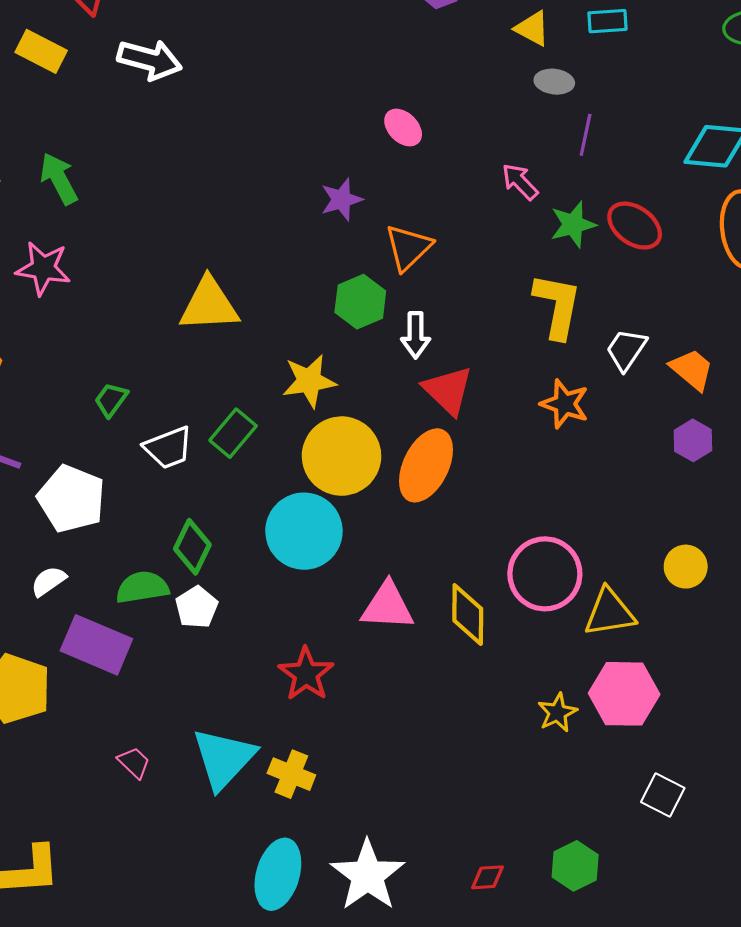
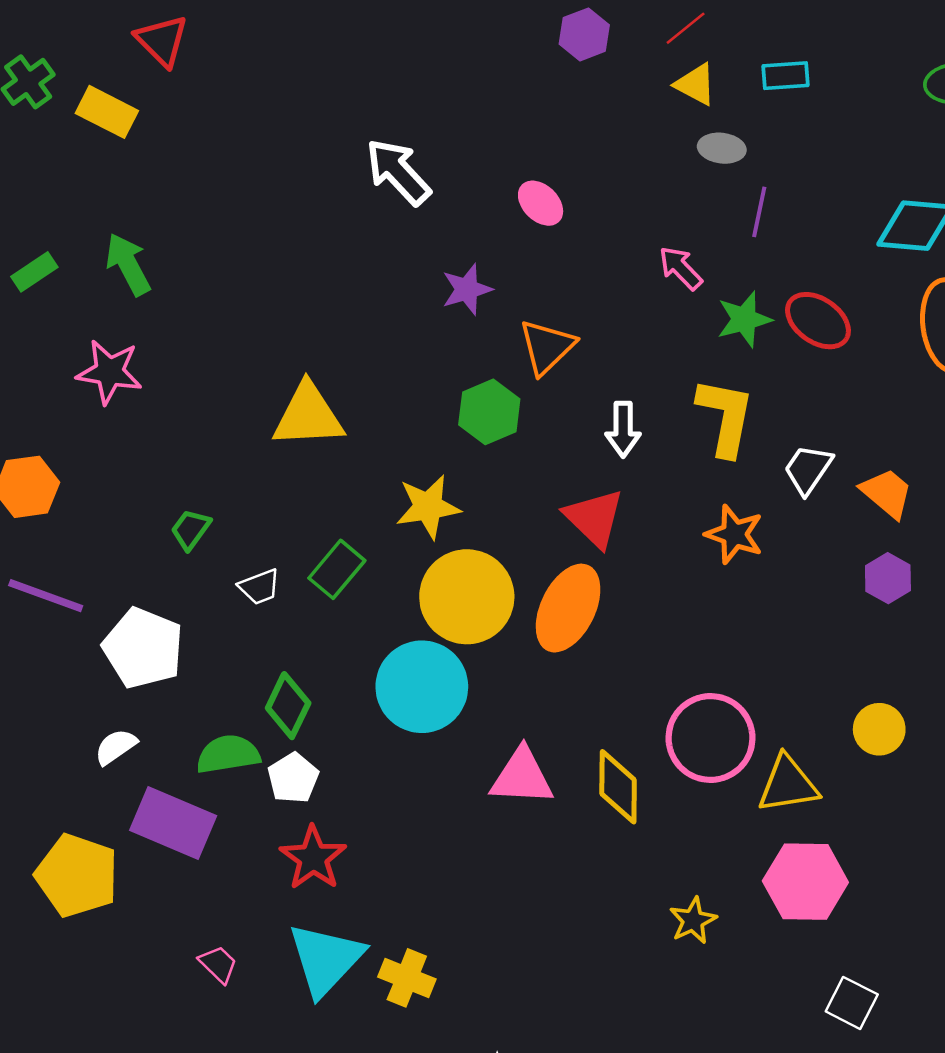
white arrow: (150, 60) -> (398, 172), moved, turned -148
white arrow: (416, 335) -> (623, 429), moved
white trapezoid: (168, 448) -> (259, 587), size x0.7
red star: (306, 674) -> (313, 858), moved
yellow star: (557, 713) -> (693, 920), moved

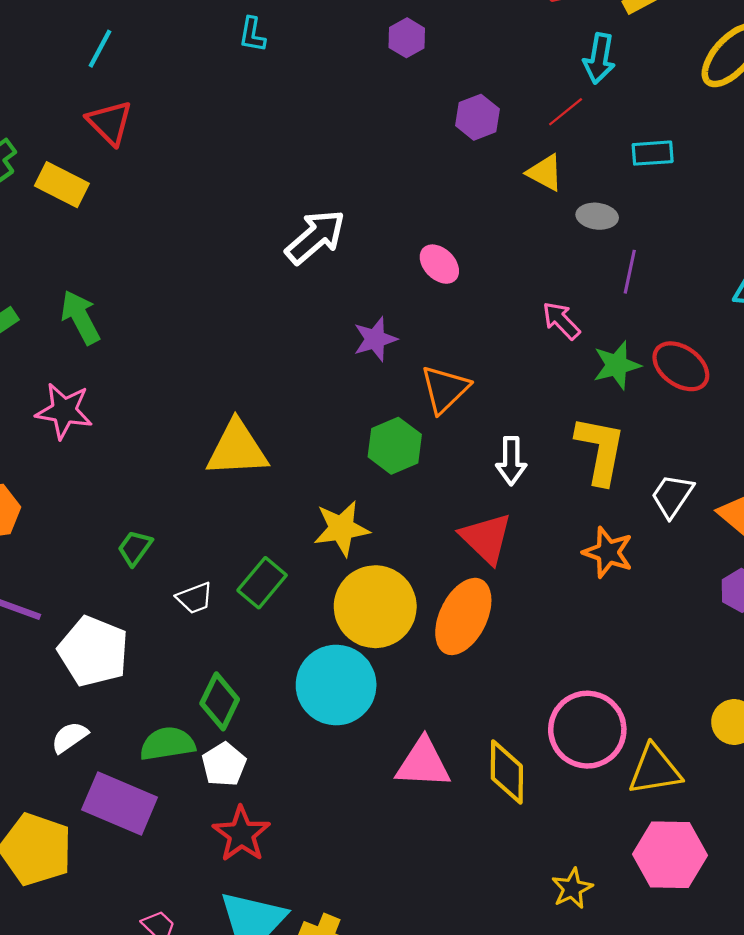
yellow triangle: (696, 84) -> (545, 173), moved
white arrow: (398, 172) -> (315, 237), turned 92

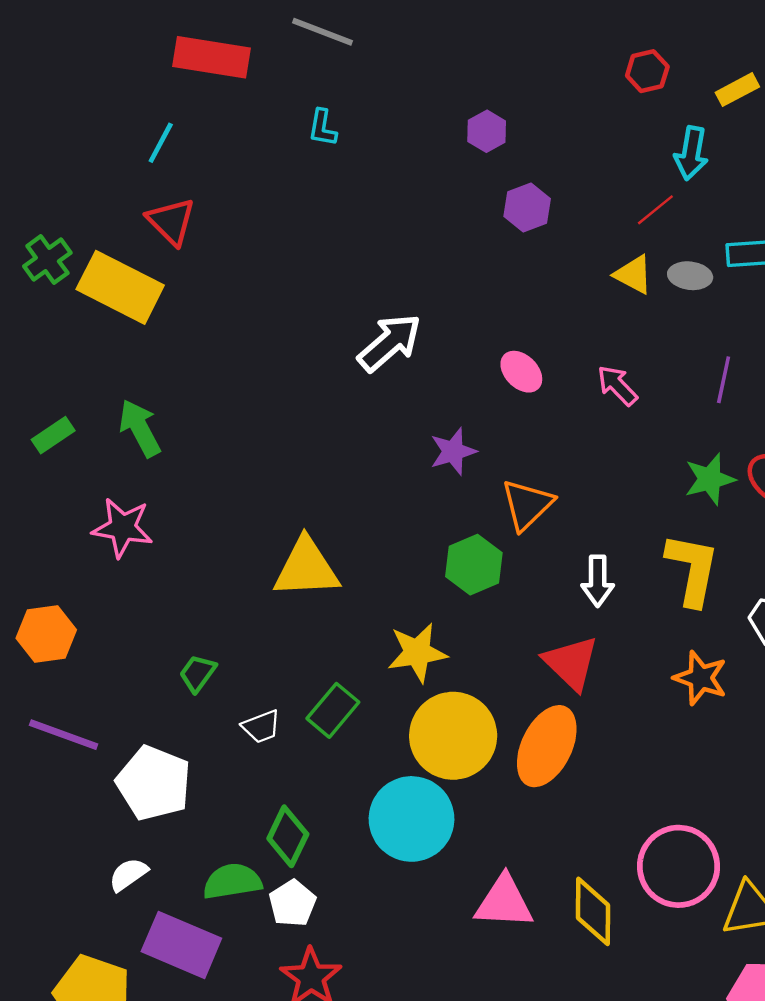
purple hexagon: (477, 117) -> (527, 208), moved
yellow rectangle: (62, 185) -> (120, 287), size x1.5
gray ellipse: (597, 216) -> (690, 276), moved
pink arrow: (561, 321) -> (617, 386), moved

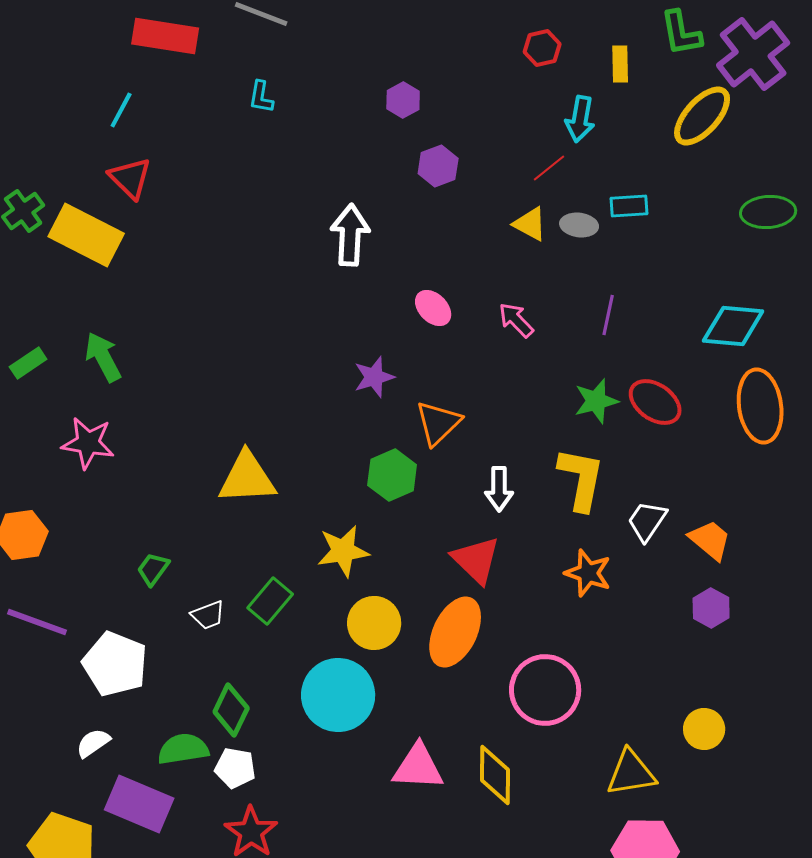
yellow rectangle: (737, 90) -> (620, 64), turned -63
white arrow: (390, 343) -> (350, 235), moved, turned -46
yellow circle: (453, 736) -> (374, 623), size x0.7
pink circle: (679, 866) -> (545, 690), moved
white pentagon: (292, 903) -> (235, 768), turned -30

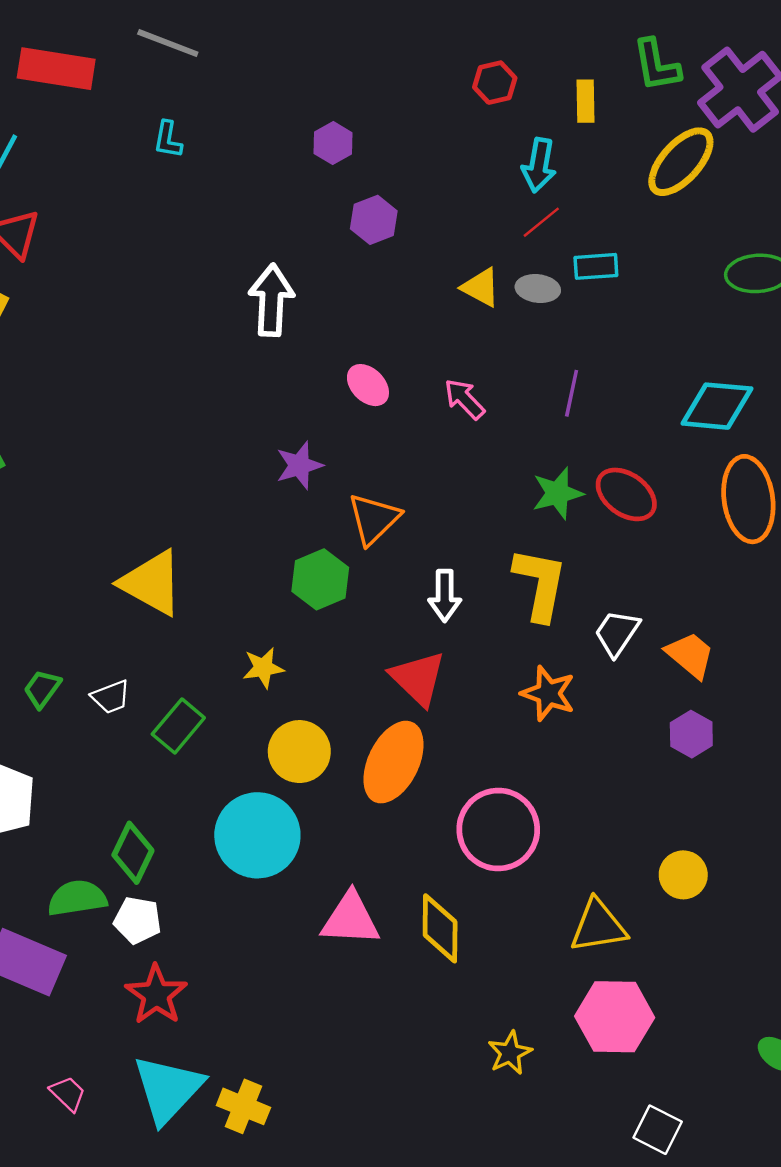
red line: (549, 168) -> (541, 222), moved
yellow triangle: (247, 478) -> (152, 583), turned 32
yellow star: (343, 551) -> (263, 668), size x0.7
white trapezoid: (208, 615) -> (111, 697), moved

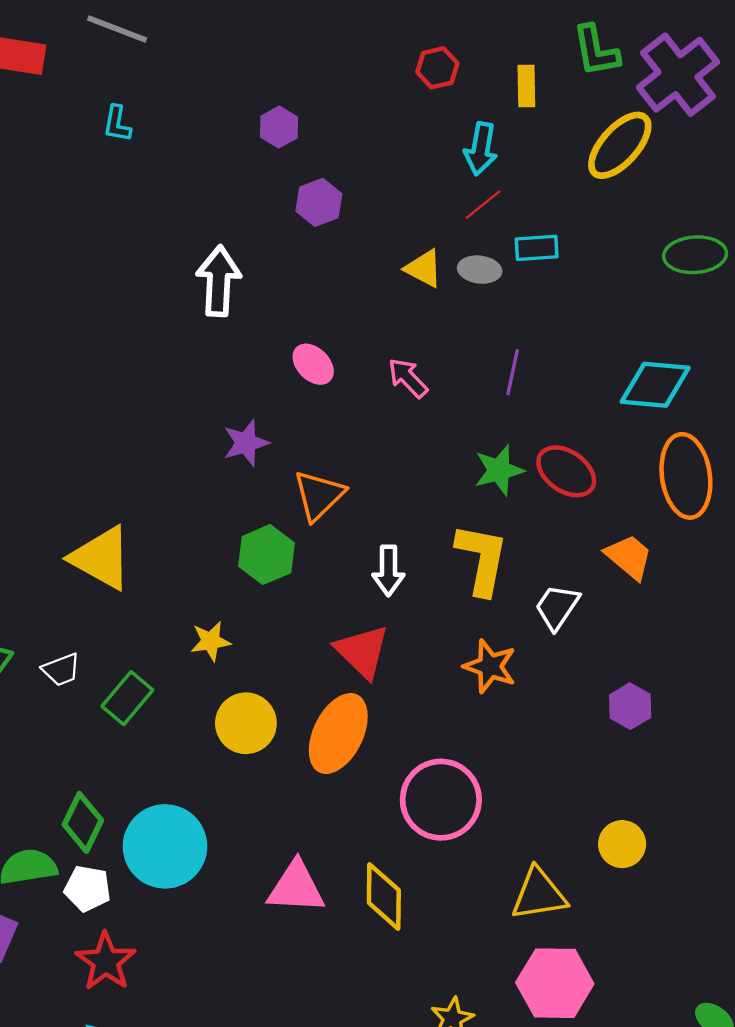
orange trapezoid: (690, 655) -> (629, 557), moved
cyan circle: (257, 835) -> (165, 846), moved

